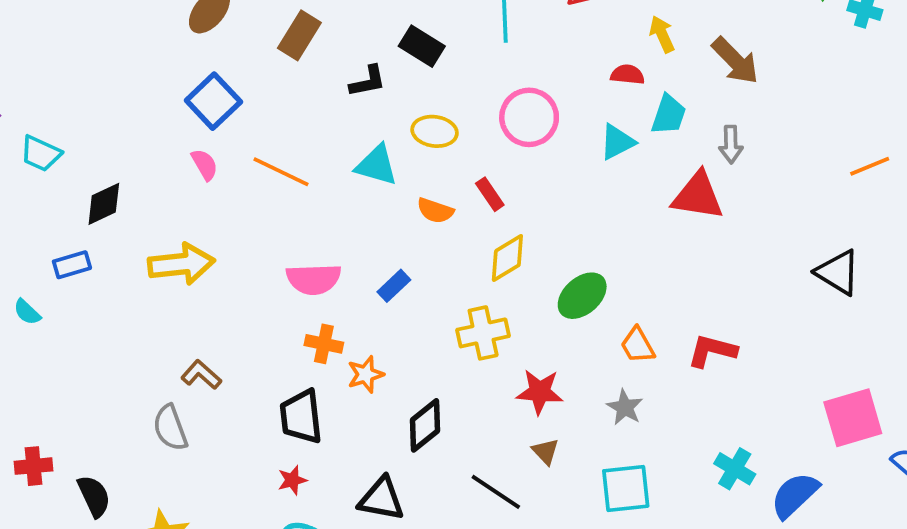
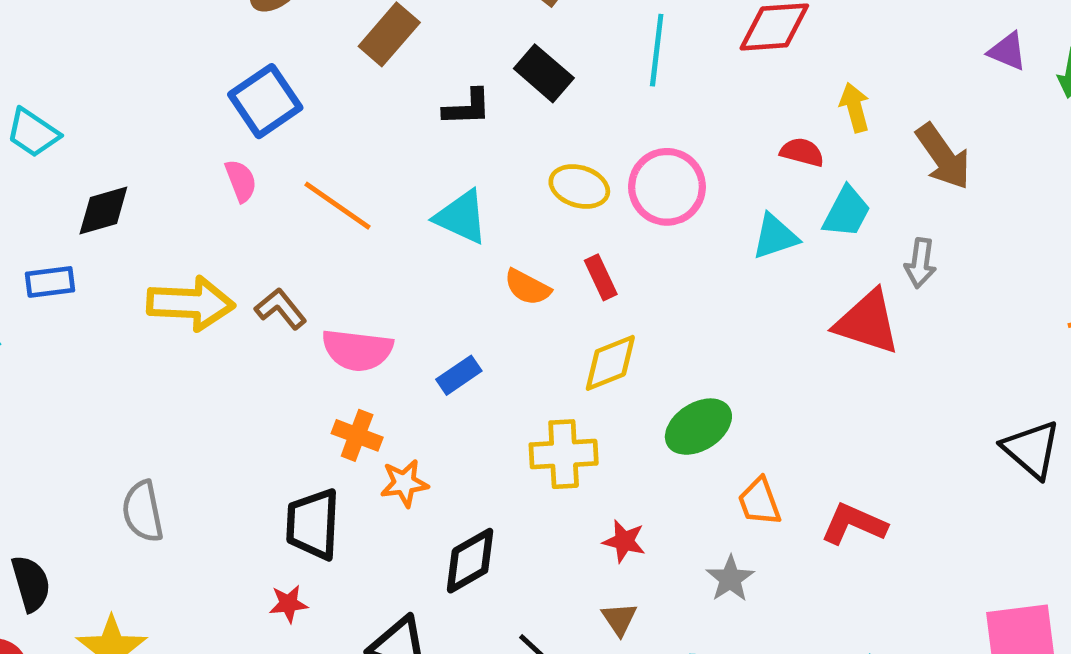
yellow ellipse: (435, 131) -> (579, 187), moved
brown L-shape: (201, 375) -> (281, 309), moved
red star: (540, 392) -> (624, 541), size x0.7

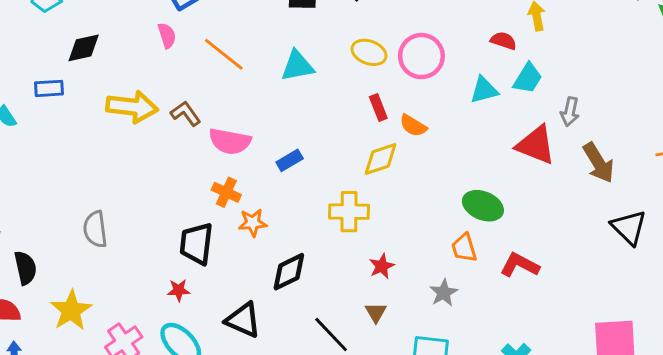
brown arrow: (943, 157) -> (599, 163), moved
cyan triangle: (461, 217) -> (297, 66), turned -39
orange semicircle: (527, 287) -> (413, 126), moved
green ellipse: (698, 427) -> (483, 206), moved, turned 51
red star: (624, 541) -> (382, 266), turned 30

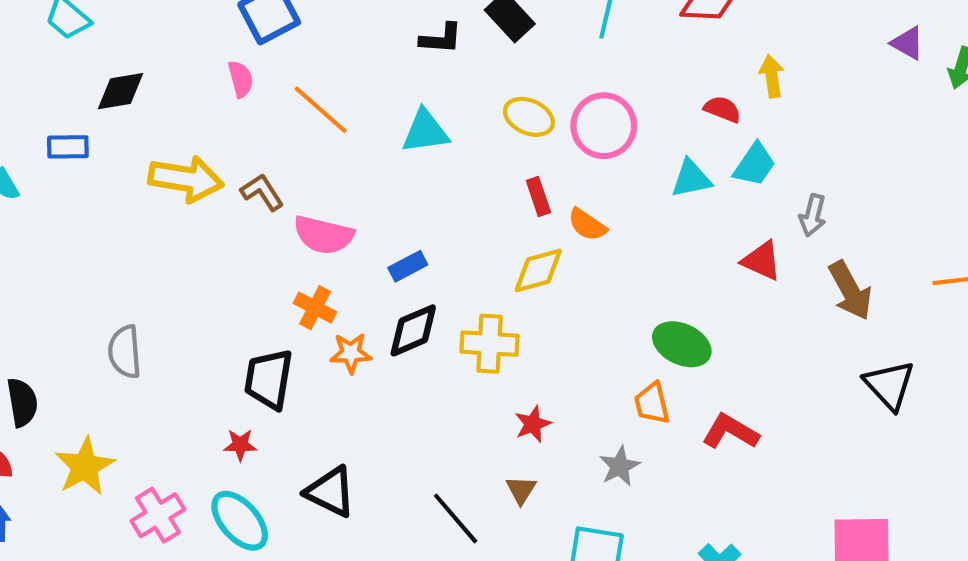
red triangle: (536, 145) -> (762, 261), size x0.7
black diamond: (289, 272) -> (413, 330), moved

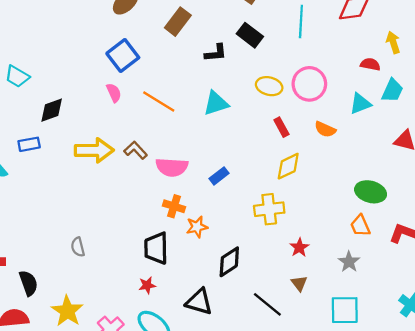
orange semicircle: (587, 225) -> (325, 129), moved
black diamond: (413, 330) -> (229, 262), moved
gray semicircle: (125, 352) -> (78, 247), size x0.7

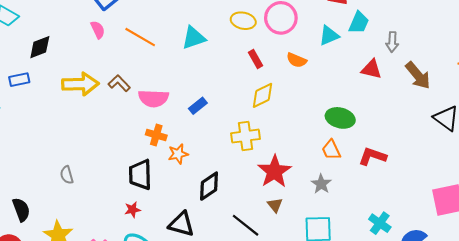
red star: (299, 248) -> (274, 171), size x1.8

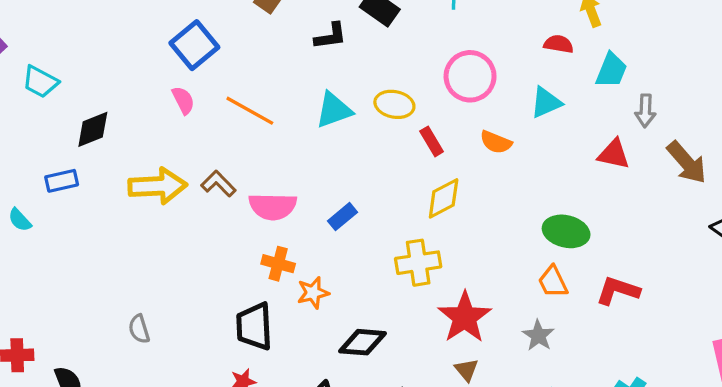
yellow ellipse: (243, 21) -> (394, 104), moved
cyan trapezoid: (359, 23) -> (611, 70), moved
black diamond: (209, 186) -> (362, 342), turned 40

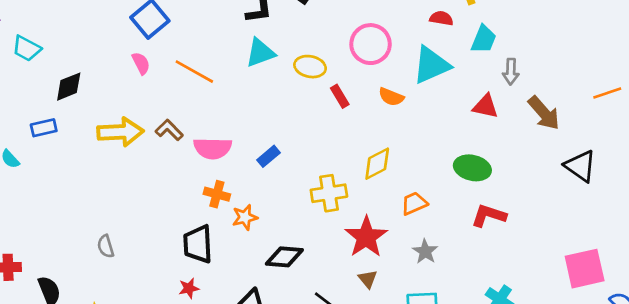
cyan triangle: (546, 103) -> (431, 65), size x1.5
cyan triangle: (334, 110) -> (260, 53), moved
yellow diamond: (444, 198) -> (377, 164), moved
green ellipse: (566, 231) -> (472, 168), moved
orange trapezoid: (553, 282) -> (414, 203), moved, turned 92

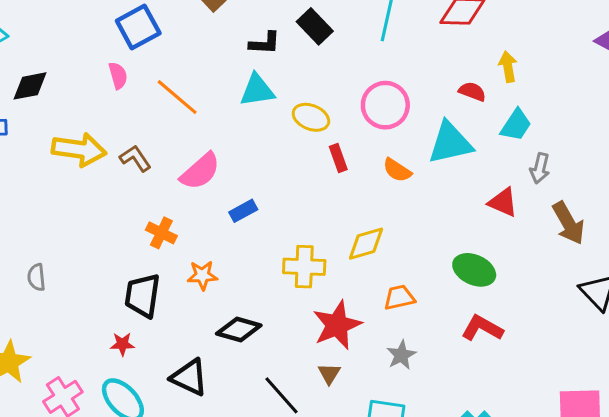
pink semicircle: (213, 148) -> (200, 171), moved, turned -54
orange cross: (217, 194) -> (161, 233), moved

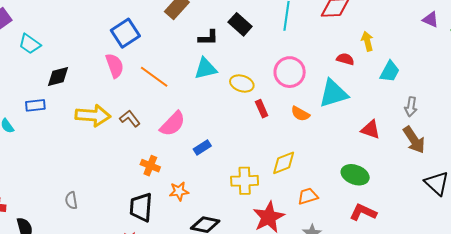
pink semicircle: (118, 76) -> (115, 66), size x1.4
cyan trapezoid: (516, 125) -> (390, 71), moved
gray arrow: (540, 168) -> (411, 107), moved

